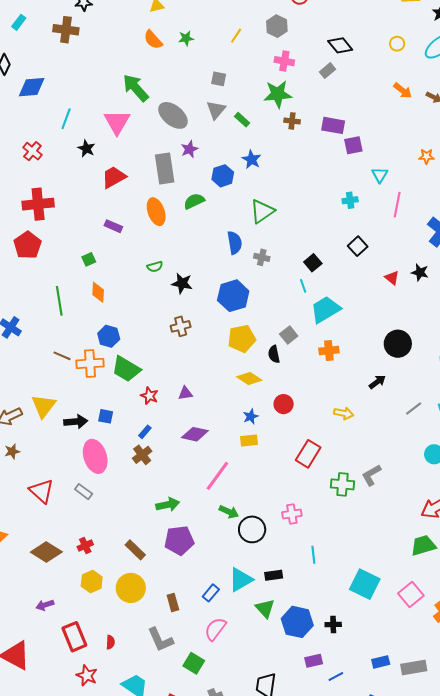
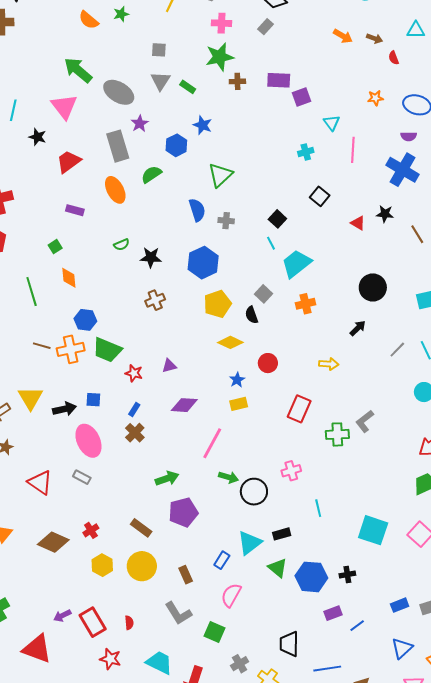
purple arrow: (45, 605) -> (62, 616), moved

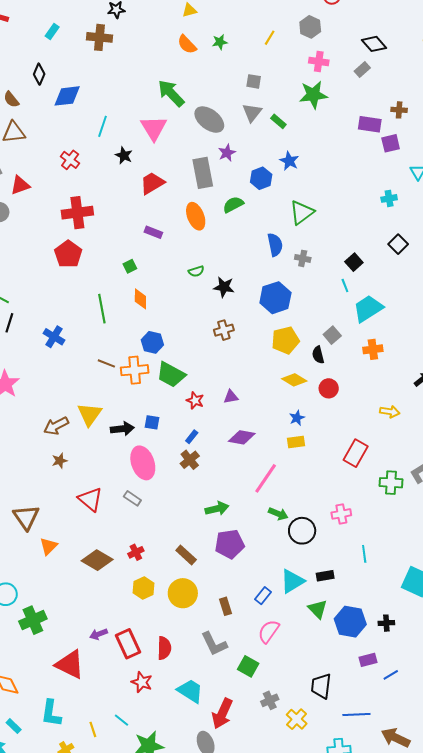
brown cross: (237, 81) -> (399, 110), moved
red circle: (268, 363) -> (329, 388), moved
red semicircle: (129, 623) -> (164, 648), size x1.6

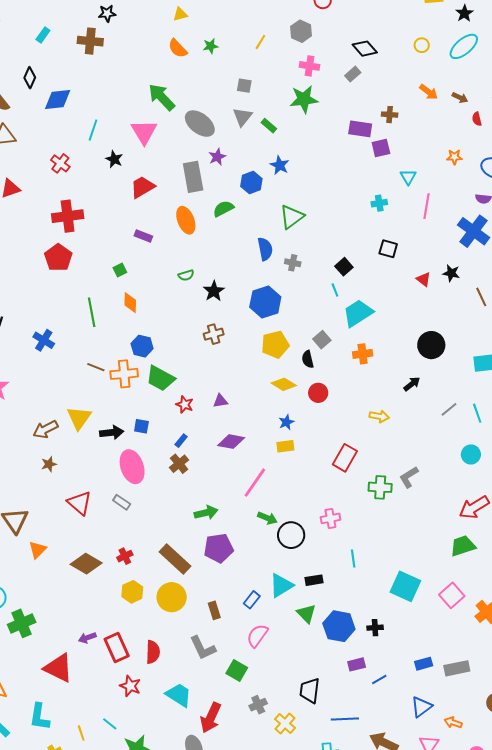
black square: (398, 244) -> (388, 249), turned -30
black star: (224, 287) -> (214, 291), turned 30
brown rectangle: (186, 555) -> (175, 559), size x1.5

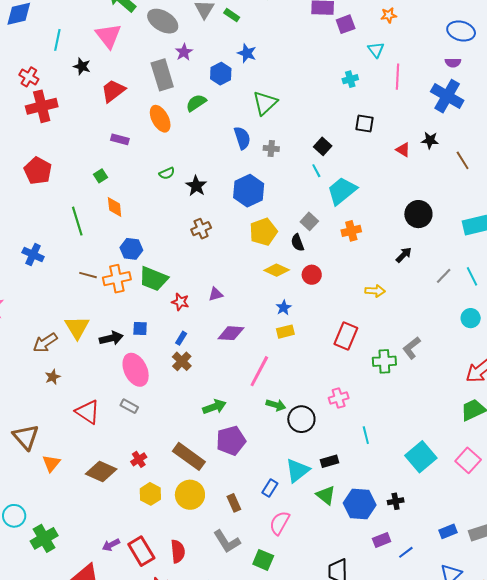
orange star: (454, 157) -> (389, 15), moved
red cross: (68, 216) -> (42, 106), moved
cyan square: (405, 586) -> (421, 457), turned 32

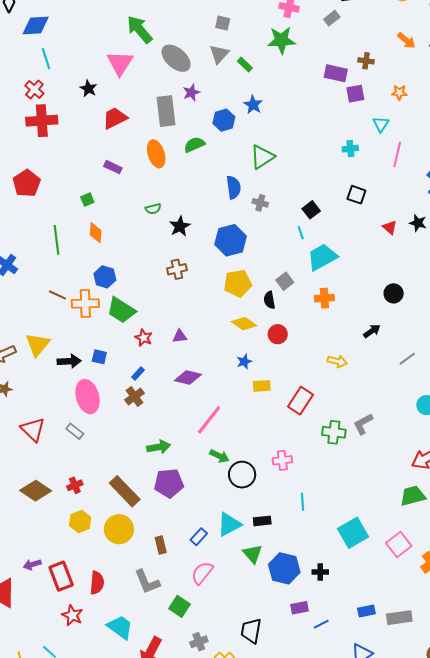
cyan line: (57, 40) -> (46, 59), moved, turned -40
black circle: (418, 214) -> (394, 293), size x0.7
yellow rectangle: (285, 332) -> (262, 386), moved

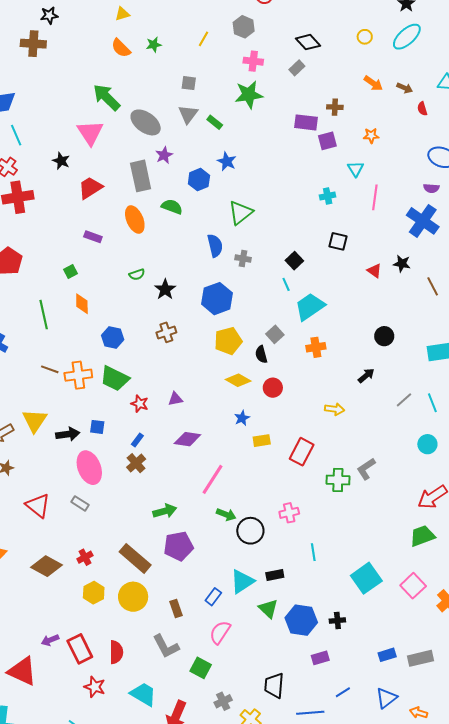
green semicircle: (194, 145) -> (172, 207), turned 50
blue hexagon: (105, 277) -> (113, 338), moved
blue line: (321, 624) -> (343, 692), moved

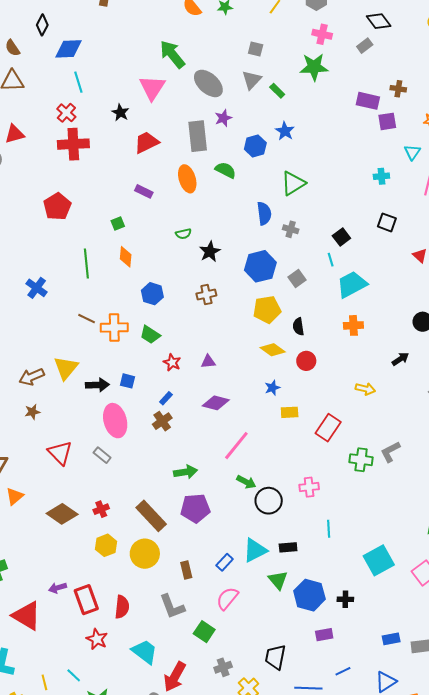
gray square: (275, 334) -> (297, 279), moved
green trapezoid: (115, 378) -> (150, 335), size x0.7

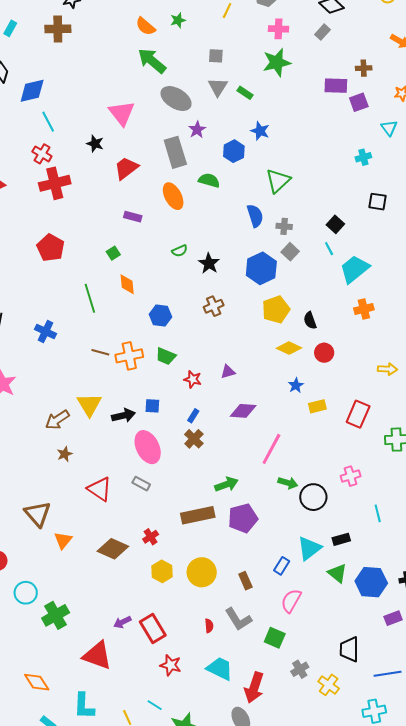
green arrow: (172, 54) -> (152, 61), moved
gray square: (297, 279) -> (290, 252), moved
brown rectangle: (151, 516) -> (198, 515), moved, turned -48
red semicircle: (122, 607) -> (209, 626), moved, size x0.6

